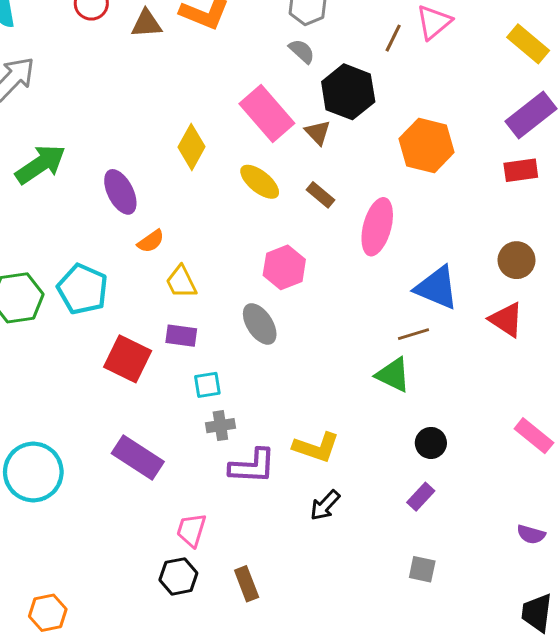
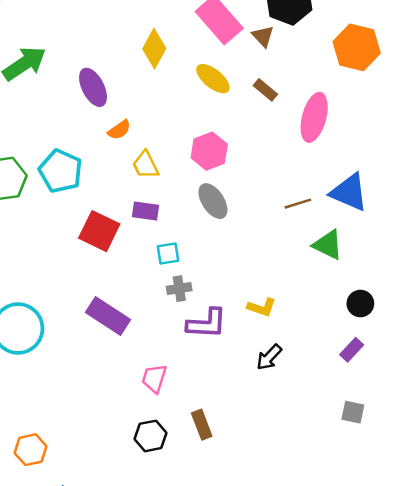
pink hexagon: (284, 267) -> (209, 151), moved
blue triangle: (437, 288) -> (349, 192), moved
brown line: (413, 334) -> (298, 204), moved
yellow L-shape: (316, 447) -> (262, 307), size x0.7
black hexagon: (178, 576) -> (150, 436), moved

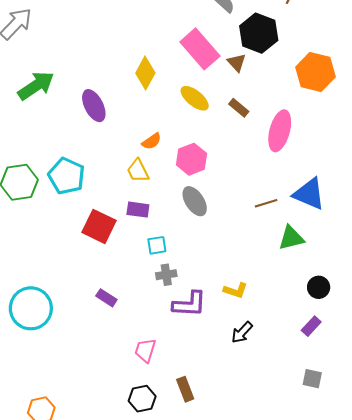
orange semicircle: (119, 130) -> (152, 141), moved
green triangle: (328, 245) -> (291, 238), turned -40
purple rectangle: (108, 316) -> (106, 298), size x0.6

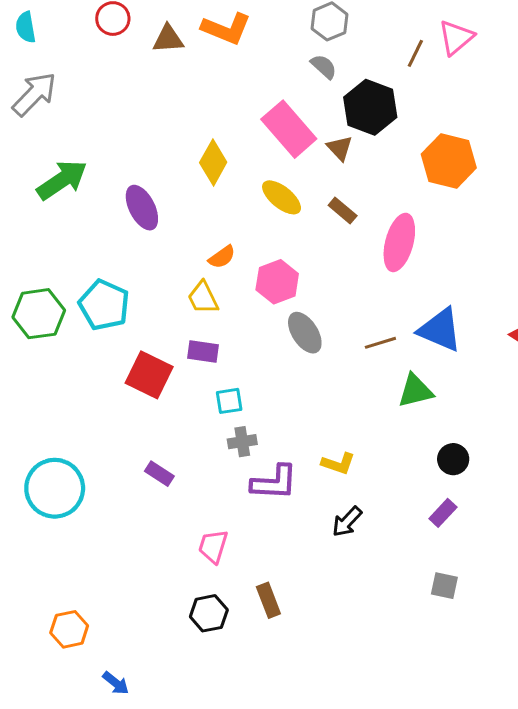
gray ellipse: (195, 201) -> (305, 333), moved

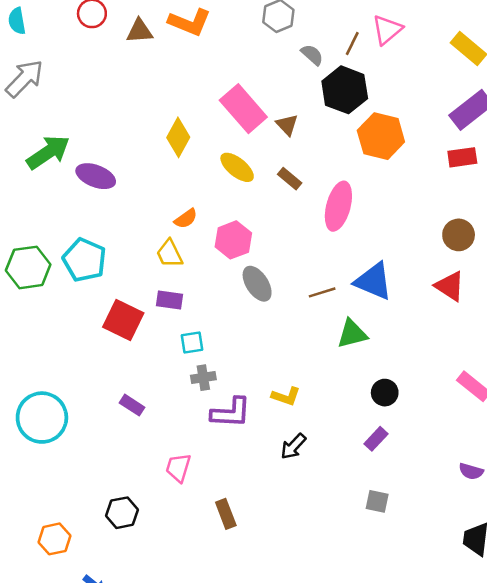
gray semicircle: (324, 67) -> (312, 55), moved
black hexagon: (370, 107) -> (345, 90), moved
purple ellipse: (142, 208) -> (96, 176), moved, turned -42
black hexagon: (209, 613) -> (122, 513), moved

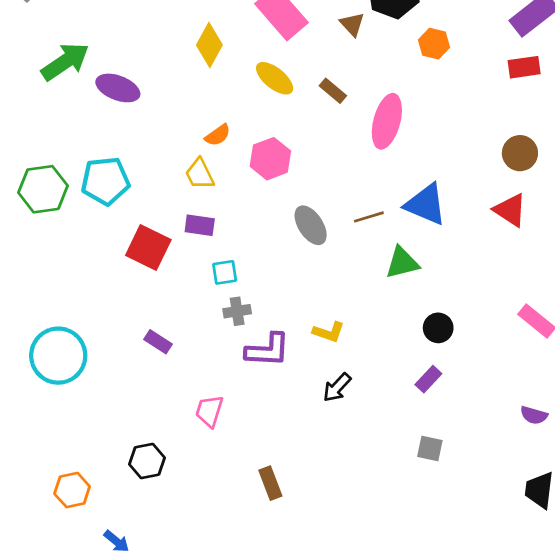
brown triangle: (287, 125) -> (352, 24), moved
orange hexagon: (381, 136) -> (434, 44), size x0.6
cyan pentagon: (84, 260) -> (105, 181), turned -30
gray ellipse: (257, 284) -> (311, 225), moved
brown rectangle: (226, 514) -> (270, 483), moved

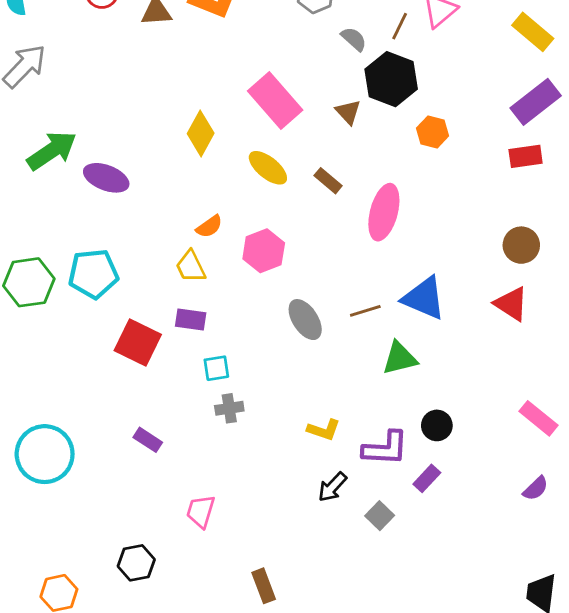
purple L-shape: (268, 350) -> (385, 448), moved
purple semicircle: (534, 415) -> (536, 488), moved, turned -60
gray square: (430, 448) -> (380, 516), moved, turned 32

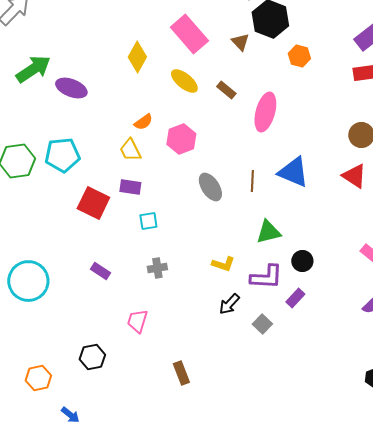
brown line: (365, 311) -> (252, 181), turned -70
green triangle: (400, 358) -> (268, 232), moved
gray cross: (229, 408) -> (157, 268), moved

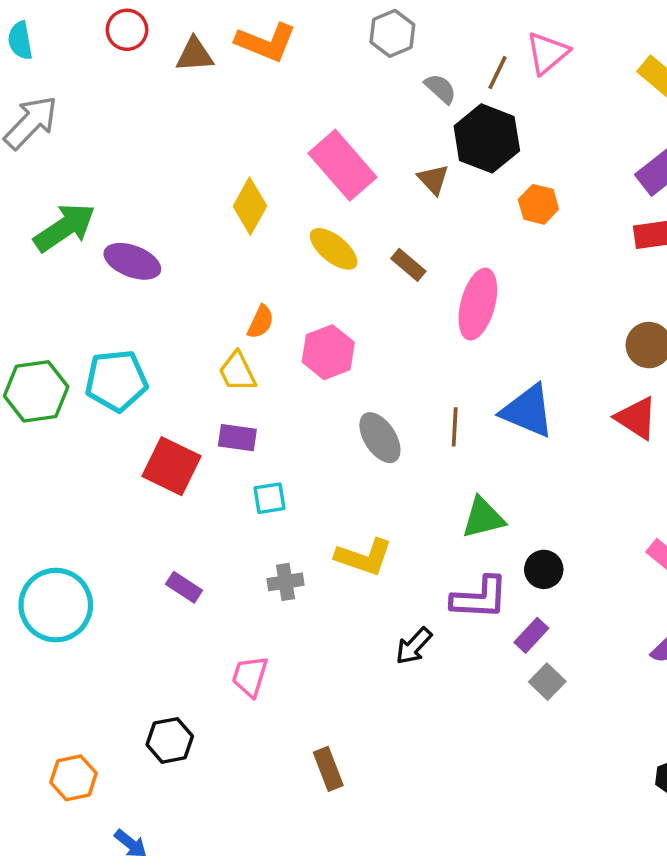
orange semicircle: (143, 122) -> (261, 322), turned -30
yellow L-shape: (223, 264) -> (364, 557), moved, size x1.4
gray square: (262, 324) -> (547, 682), moved

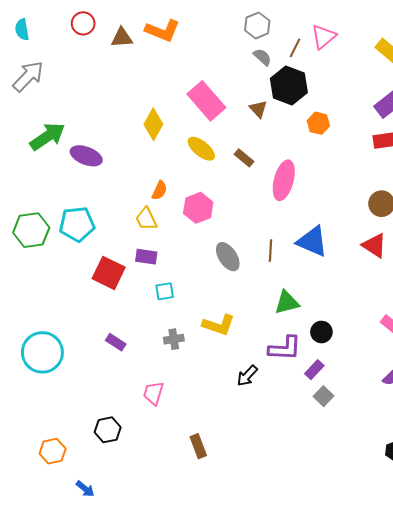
gray hexagon: (392, 33) -> (257, 25), moved

